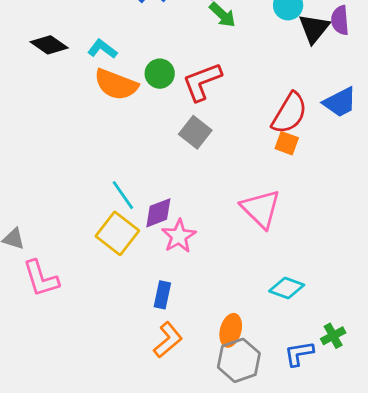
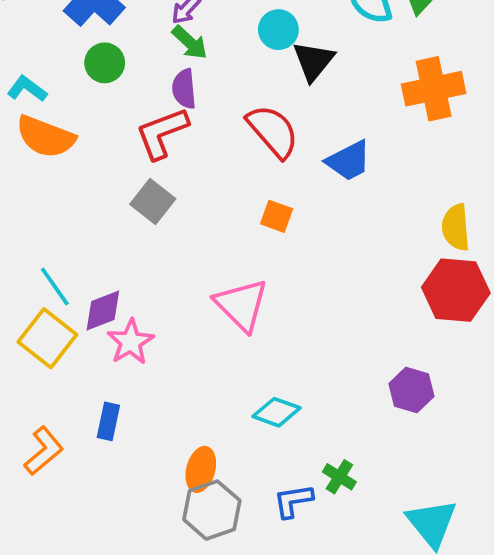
purple semicircle: (340, 20) -> (184, 89), moved
green circle: (160, 74) -> (105, 63), moved
red semicircle: (289, 113) -> (273, 131), moved, turned -72
green cross: (333, 336) -> (339, 477), turned -30
orange L-shape: (168, 340) -> (44, 451), moved

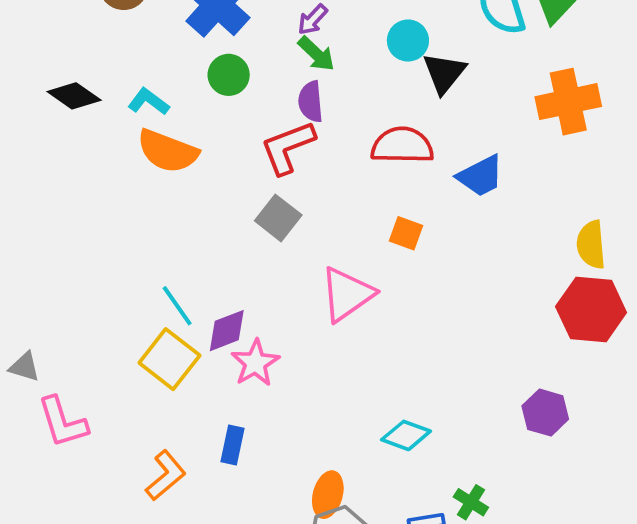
red semicircle: (273, 131) -> (402, 145), turned -48
pink triangle: (241, 305) -> (347, 294), moved, turned 40

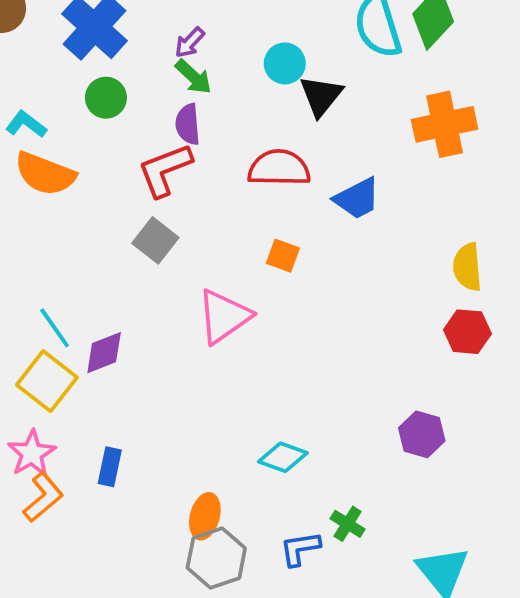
red hexagon: (591, 310) -> (467, 332), size x0.7
pink star: (255, 363) -> (32, 453), moved

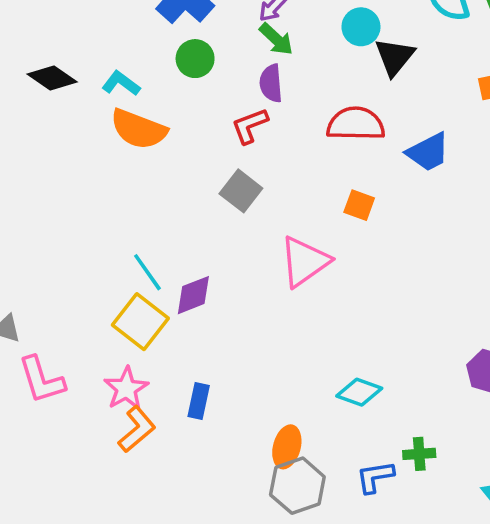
red L-shape: (165, 170) -> (250, 126), size x0.7
green cross: (348, 524) -> (419, 454), turned -36

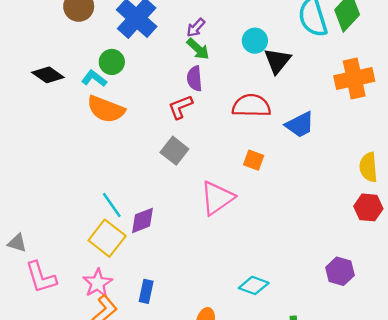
green circle: (195, 59) -> (112, 62), moved

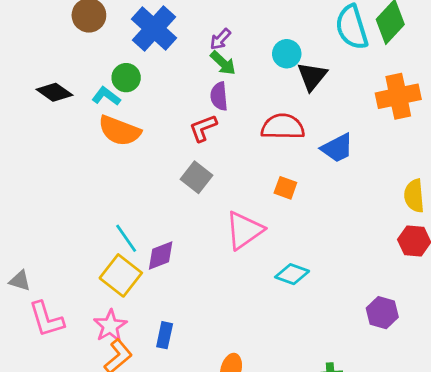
cyan diamond: (254, 285) -> (292, 274), moved

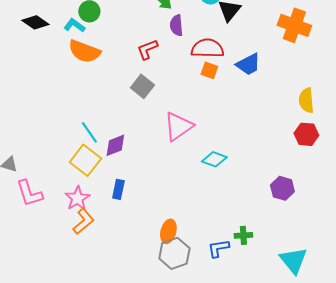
purple semicircle: (219, 96) -> (176, 25), moved
orange cross: (398, 96) -> (294, 25), turned 32
orange square: (285, 188) -> (209, 70), moved
blue rectangle: (165, 335) -> (118, 189), moved

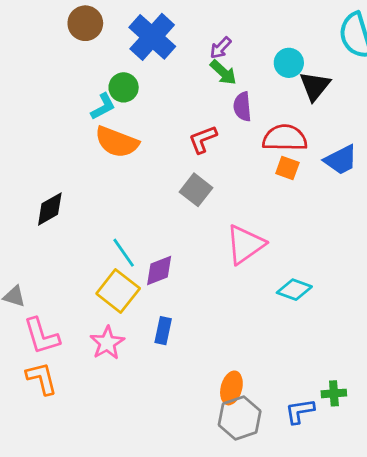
black diamond: (35, 22) -> (50, 209), moved, turned -64
cyan L-shape: (74, 25) -> (103, 107), turned 115
orange L-shape: (83, 221) -> (42, 378), moved, turned -64

